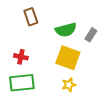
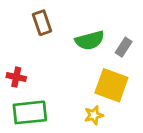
red cross: (21, 57) -> (16, 77), moved
yellow square: (68, 58) -> (111, 85), moved

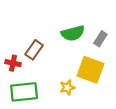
brown rectangle: (42, 23) -> (34, 50), moved, turned 54
yellow star: (94, 115) -> (67, 87), moved

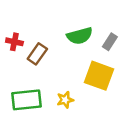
red cross: (13, 63) -> (14, 42), moved
yellow star: (67, 87) -> (65, 100), moved

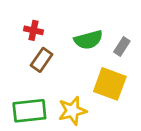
red cross: (14, 42) -> (33, 30), moved
yellow star: (65, 100) -> (72, 111), size x1.5

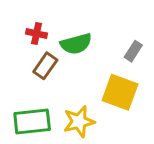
green semicircle: (88, 40) -> (76, 44), moved

